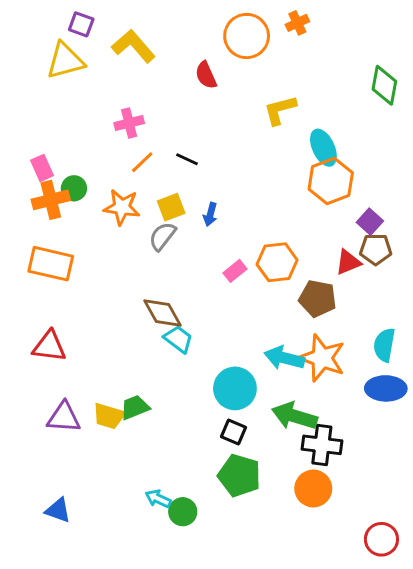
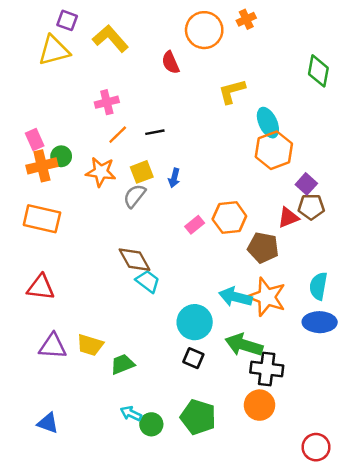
black line: (187, 159) -> (155, 132), turned -36
green trapezoid: (135, 407) -> (122, 364), moved
green pentagon: (239, 475) -> (198, 417), moved

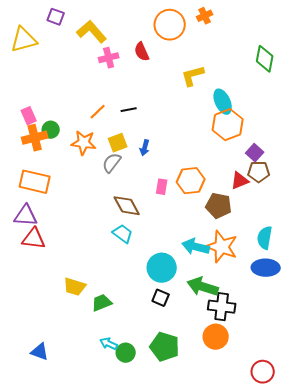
yellow triangle: (54, 50) -> (24, 40), moved
pink cross: (107, 102) -> (109, 58), moved
pink rectangle: (195, 225) -> (162, 187), turned -42
brown diamond: (134, 260) -> (127, 206), moved
purple triangle: (53, 346) -> (26, 216), moved

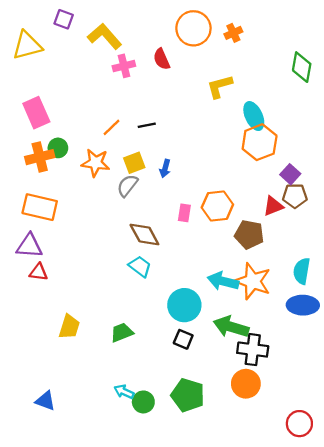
orange cross: (205, 16) -> (233, 33), moved
pink rectangle: (29, 116) -> (36, 113), moved, size x1.5
red triangle: (34, 239) -> (39, 272), size x0.7
yellow trapezoid: (75, 287) -> (69, 327), moved, turned -90
green trapezoid: (102, 303) -> (122, 332), moved

